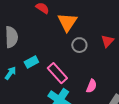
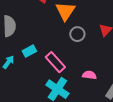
pink semicircle: (91, 86) -> (89, 75), turned -104

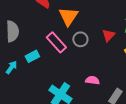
pink rectangle: (55, 62) -> (56, 42), moved

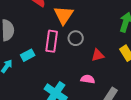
red triangle: (108, 35) -> (98, 55), moved, turned 32
pink rectangle: (56, 42) -> (52, 41), turned 50

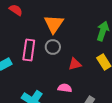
orange triangle: (64, 15) -> (54, 24), moved

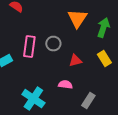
orange triangle: (54, 24) -> (77, 19), moved

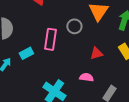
gray circle: (53, 44) -> (74, 26), moved

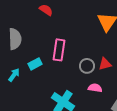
gray circle: (74, 26) -> (87, 66), moved

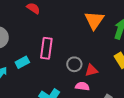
red triangle: (105, 64) -> (91, 70), moved

